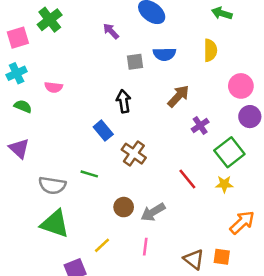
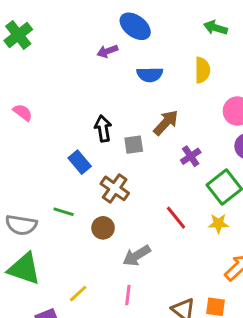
purple arrow: (111, 31) -> (107, 51), moved, turned -66
gray square: (135, 62) -> (134, 145), moved
pink semicircle: (54, 87) -> (23, 112), turned -150
brown circle: (124, 207) -> (103, 228), moved

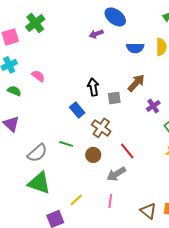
blue semicircle: (150, 74) -> (135, 48), moved
red line: (176, 218) -> (127, 151), moved
gray semicircle: (21, 225) -> (37, 153), turned -50

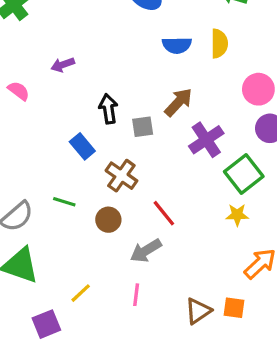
purple arrow: (96, 34) -> (63, 65), moved
purple cross: (153, 106) -> (206, 140), size x1.5
brown triangle: (148, 211) -> (198, 311), turned 48

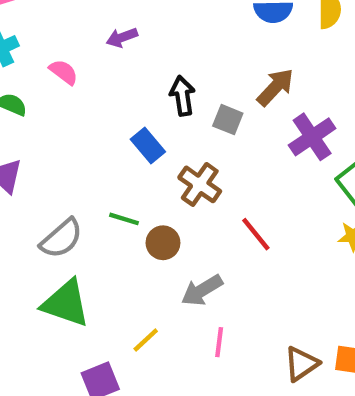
gray square: (143, 127) -> (228, 120), turned 30
brown circle: (108, 220) -> (163, 243), moved
gray arrow: (146, 251) -> (202, 290), moved

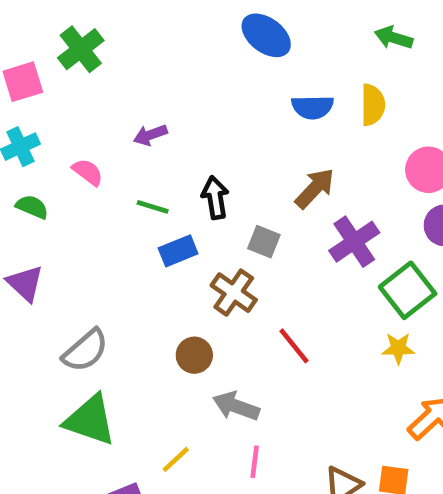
gray square: (228, 120) -> (264, 242), moved
blue rectangle: (148, 146) -> (178, 251), turned -72
green line: (124, 219) -> (153, 207), moved
gray arrow: (202, 290) -> (236, 406), turned 51

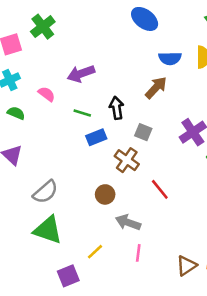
purple arrow: (150, 135) -> (81, 74), size x1.5
brown arrow: (315, 188) -> (156, 88), moved

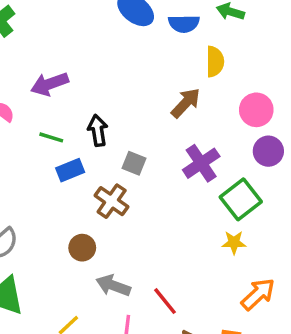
blue semicircle: (170, 58) -> (184, 24), moved
brown arrow: (156, 88) -> (186, 103), moved
red line: (160, 189) -> (165, 301), moved

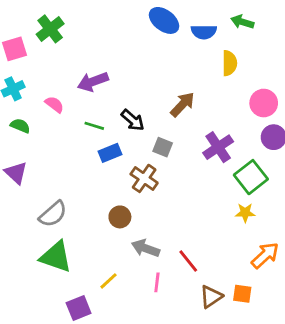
brown arrow: (186, 103) -> (183, 104), moved
black arrow: (98, 130) -> (133, 120), turned 140

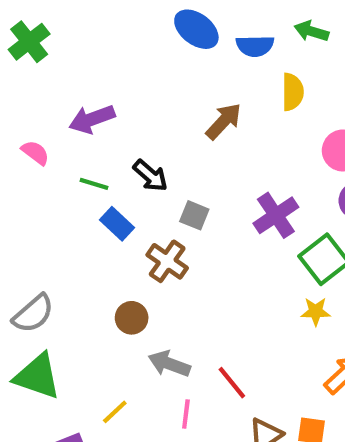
brown arrow: (183, 104) -> (224, 121), moved
blue rectangle: (110, 153) -> (117, 224), turned 65

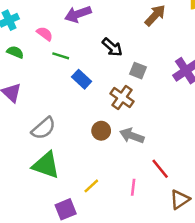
green line: (94, 184) -> (61, 56), moved
blue rectangle: (117, 224) -> (82, 79), moved
gray arrow: (169, 364) -> (132, 136), moved

